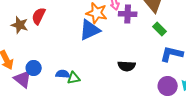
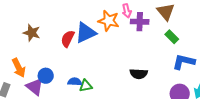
red semicircle: (39, 16) -> (68, 39), moved
blue triangle: (90, 30) -> (86, 33), moved

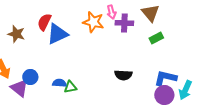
blue triangle: (86, 33) -> (57, 34), moved
green rectangle: (172, 37) -> (156, 38), turned -72
red semicircle: (68, 39) -> (44, 22), moved
blue L-shape: (184, 62) -> (165, 78), moved

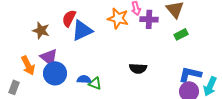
black semicircle: (123, 75) -> (138, 68), moved
blue circle: (30, 77) -> (55, 73), size x1.5
green triangle: (70, 87) -> (95, 83), turned 32
purple triangle: (19, 88) -> (49, 57), moved

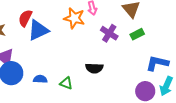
purple cross: (149, 19) -> (109, 33), moved, turned 30
blue L-shape: (190, 74) -> (157, 63), moved
green triangle: (95, 83) -> (66, 83), moved

